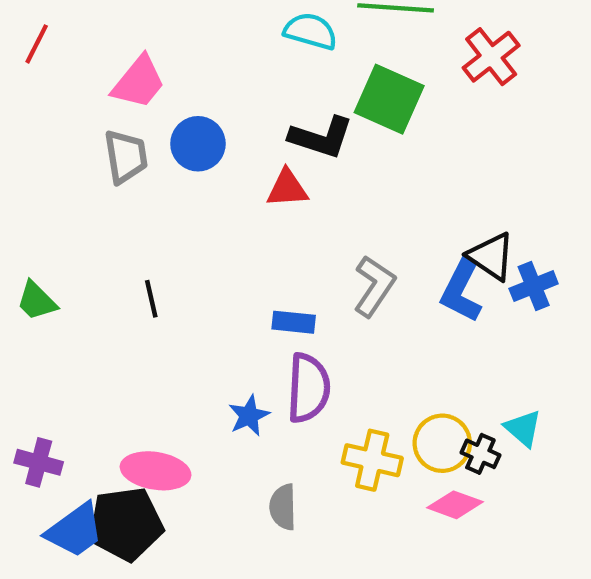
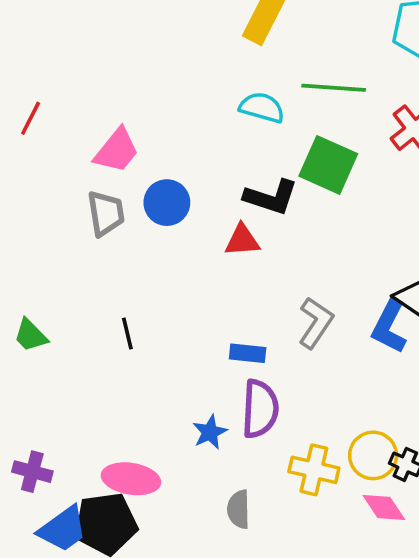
pink diamond: (455, 505) -> (384, 507), turned 36

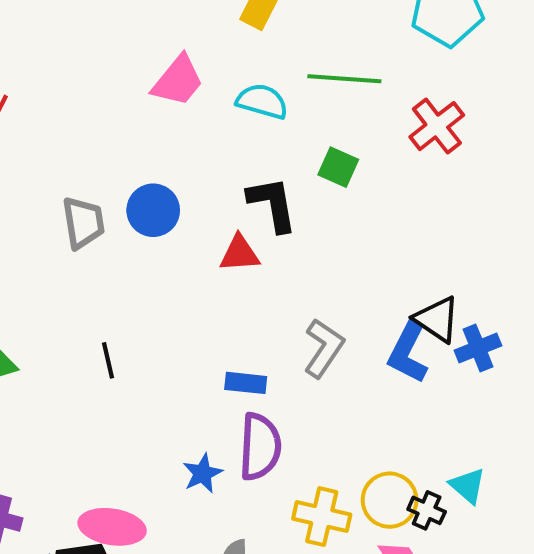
pink trapezoid: (117, 151) -> (178, 81), moved
green square: (328, 165) -> (338, 167), size x0.6
black L-shape: (271, 197) -> (272, 204), turned -118

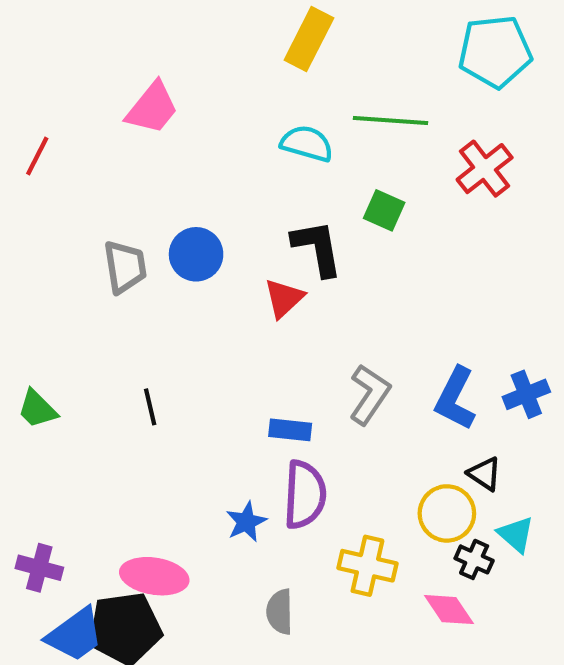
pink trapezoid: (178, 81) -> (152, 108), moved
red triangle: (239, 253) -> (284, 298), turned -39
black triangle: (437, 319) -> (485, 474), moved, size x0.7
yellow circle: (390, 500) -> (447, 513), moved

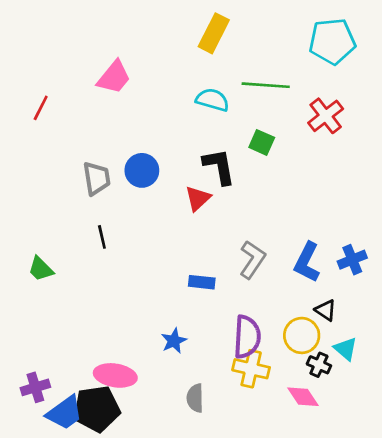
black line: (150, 407) -> (102, 237), moved
purple semicircle: (305, 495) -> (247, 337), moved
purple cross: (39, 568) -> (35, 387), moved, turned -32

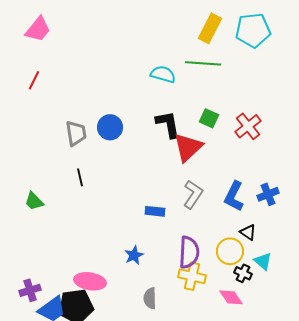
yellow rectangle: (214, 33) -> (210, 28), moved
pink trapezoid: (114, 77) -> (38, 29), moved
red cross: (326, 116) -> (248, 126), moved
green square: (262, 142) -> (209, 118), moved
red triangle: (198, 198) -> (188, 147), moved, size x1.5

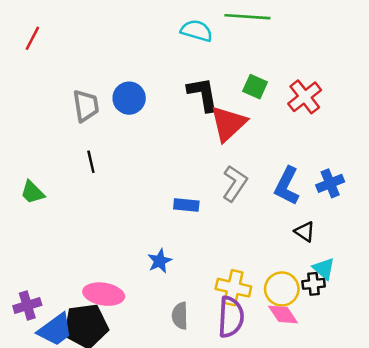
yellow circle: (230, 251) -> (282, 289), moved
purple semicircle: (189, 252) -> (231, 317), moved
black cross: (243, 273) -> (314, 284), moved, turned -30

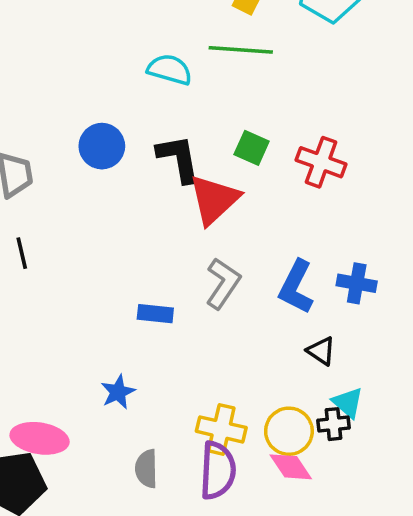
red cross: (305, 97) -> (321, 162), turned -32
blue circle: (129, 98) -> (102, 146), moved
blue cross: (330, 183) -> (357, 283), turned 32

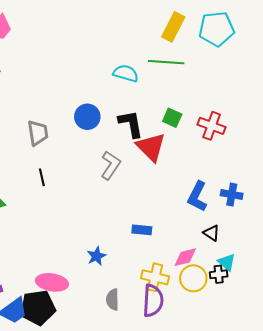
red triangle: (214, 200) -> (151, 147), turned -32
gray L-shape: (223, 283) -> (111, 165), moved
blue rectangle: (155, 314) -> (142, 230), moved
pink diamond: (291, 467) -> (185, 257), moved, turned -70

